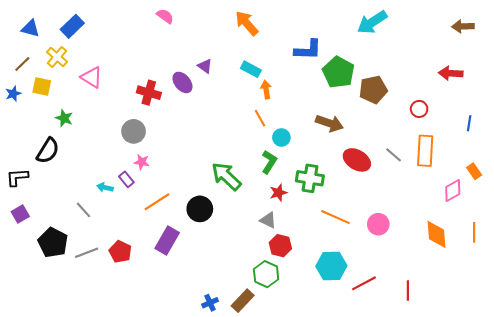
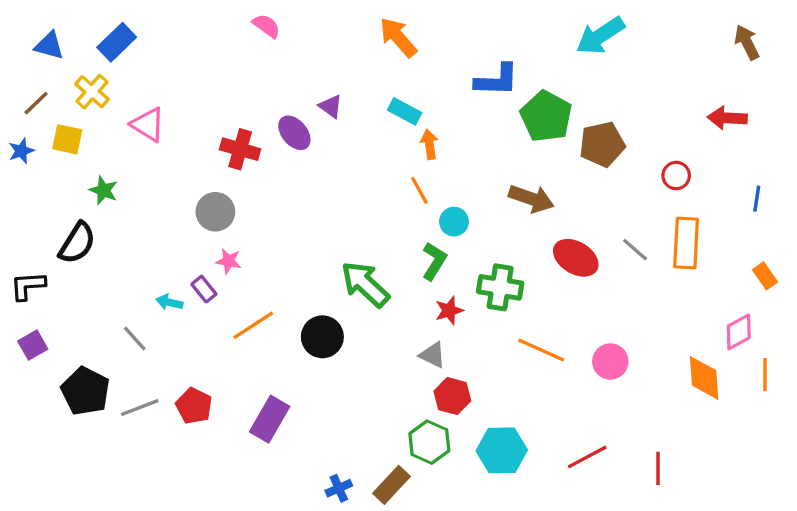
brown arrow: (463, 26) -> (747, 42), turned 65
pink diamond: (453, 191) -> (739, 332), moved
purple rectangle: (167, 241) -> (270, 419), moved
cyan hexagon: (331, 266) -> (502, 450), moved

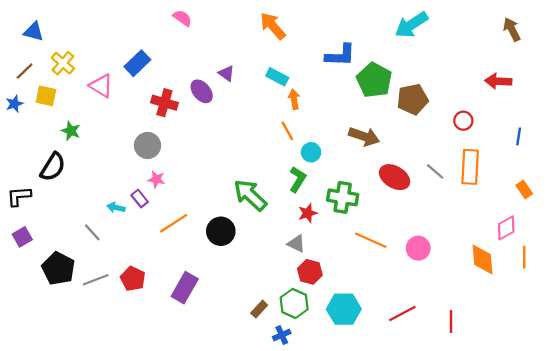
blue rectangle: (117, 42) -> (137, 63), moved
brown rectangle: (391, 485) -> (259, 309), moved, size x0.7
blue cross: (339, 488) -> (282, 335), moved

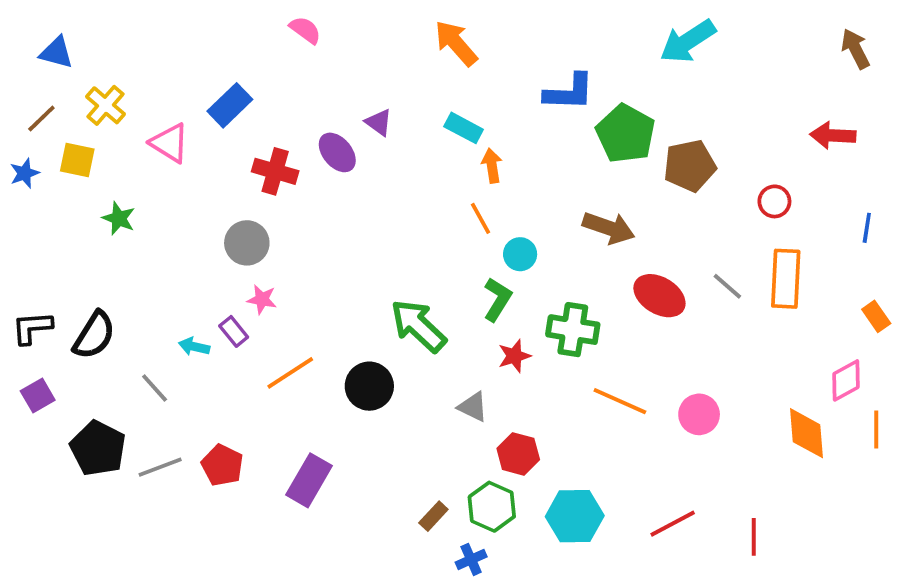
black semicircle: (53, 167) -> (94, 335), moved
gray triangle: (296, 244) -> (473, 407), moved

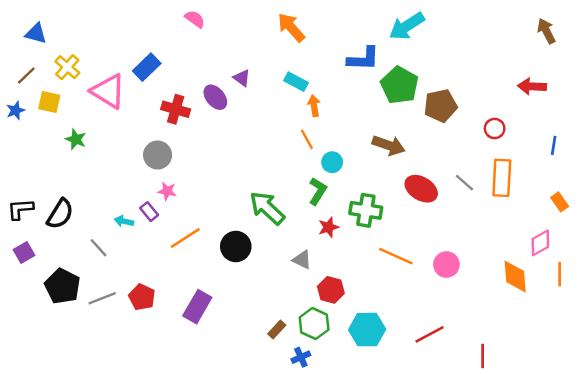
cyan arrow: (688, 41) -> (407, 26), moved
pink triangle: (170, 143) -> (108, 91), size x1.4
red line: (754, 537) -> (483, 356), moved

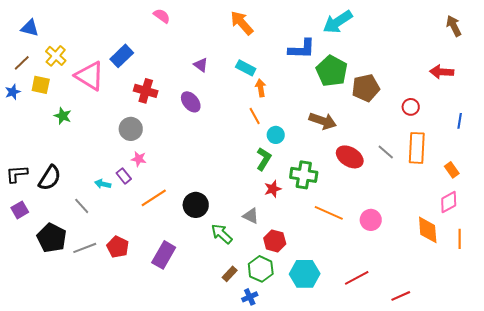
purple ellipse: (215, 97) -> (191, 102), moved
orange rectangle: (560, 202) -> (452, 170), moved
green arrow: (267, 208) -> (222, 234), moved, size x0.7
orange line: (560, 274) -> (460, 239), moved
red line: (483, 356) -> (401, 296), turned 66

